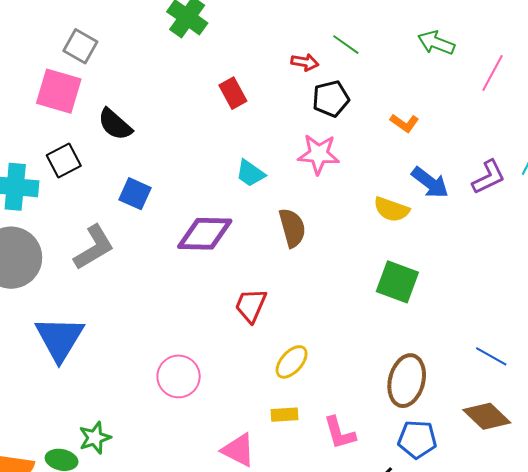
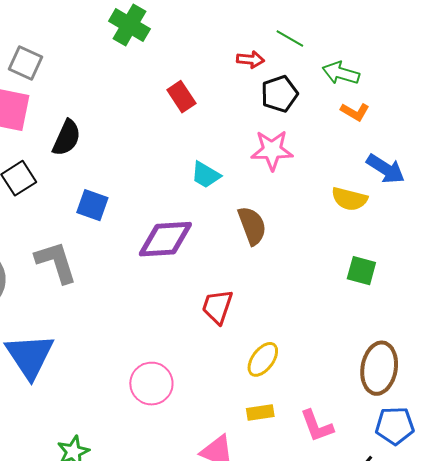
green arrow: (436, 43) -> (341, 73), moved
black semicircle: (115, 124) -> (67, 138), turned -102
gray L-shape: (94, 247) -> (56, 262), turned -72
green square: (397, 282) -> (361, 271), size x0.7

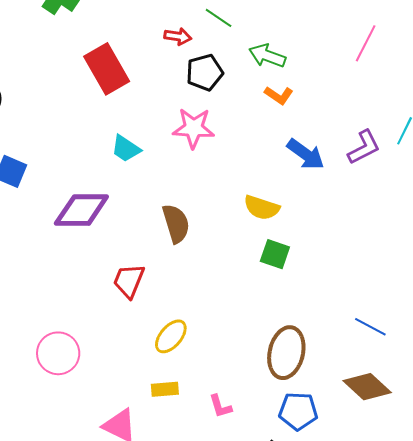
red rectangle: (181, 97) -> (107, 69), size x1.6
yellow semicircle: (349, 199) -> (262, 208), moved
brown semicircle: (252, 226) -> (176, 224), moved
pink L-shape: (317, 426) -> (220, 406), size x0.7

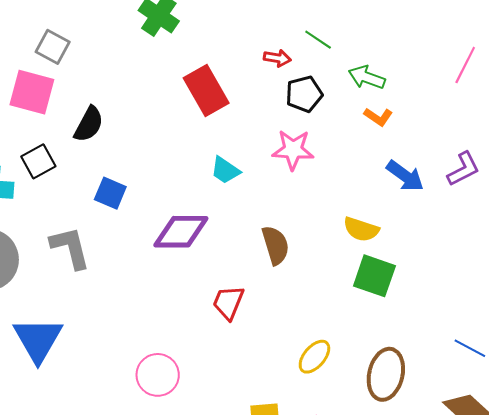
green square: (275, 254) -> (374, 276), size x1.4
yellow ellipse: (171, 336) -> (314, 357), moved

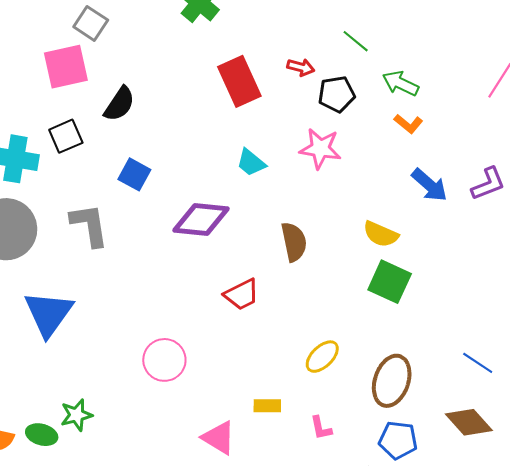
red arrow: (277, 58) -> (301, 67), moved
pink square: (32, 92) -> (66, 67), turned -33
red trapezoid: (228, 302) -> (242, 294), turned -144

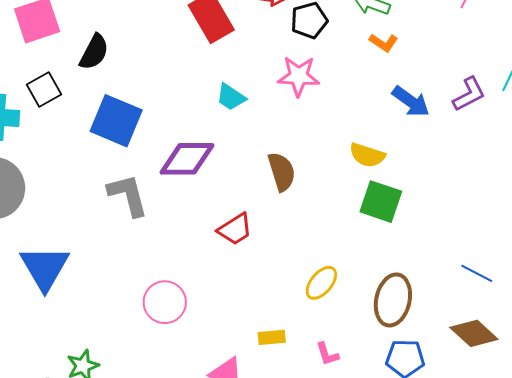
blue square: (134, 174) -> (116, 121), size x1.6
gray L-shape: (89, 225) -> (128, 195), moved

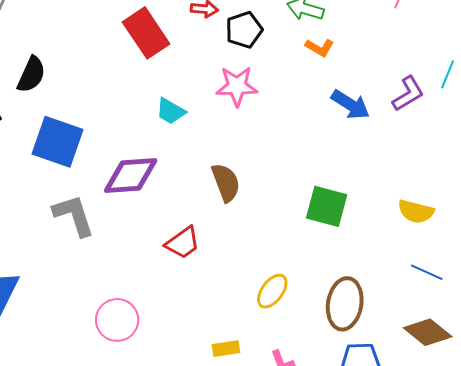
yellow semicircle: (367, 155) -> (416, 212), moved

